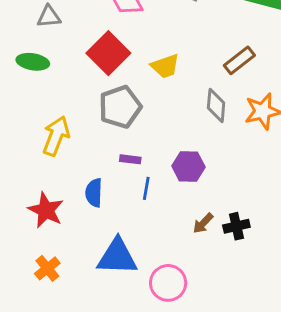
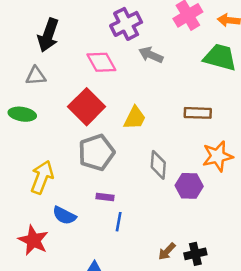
brown rectangle: (239, 60) -> (198, 113), turned 40
yellow trapezoid: (165, 66) -> (135, 118), turned -45
gray diamond: (216, 105) -> (158, 165), moved
purple hexagon: (188, 167) -> (189, 186), moved
blue semicircle: (94, 193) -> (64, 216), moved, turned -65

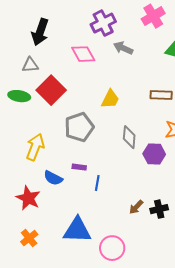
red square: (87, 107) -> (51, 90), moved
purple rectangle: (105, 197) -> (79, 167), moved

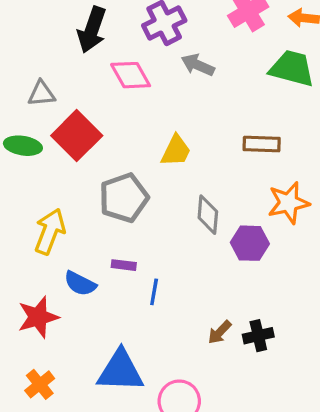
black arrow: (40, 32) -> (92, 30), moved
red star: (28, 198) -> (38, 317), turned 30

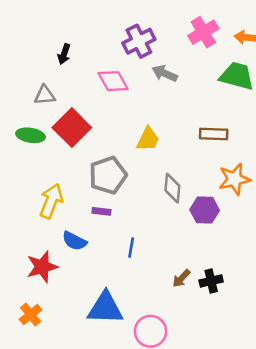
black arrow: (92, 30) -> (64, 54), moved, size x0.6
purple rectangle: (124, 265) -> (101, 211), moved
orange cross: (40, 384) -> (31, 315), moved

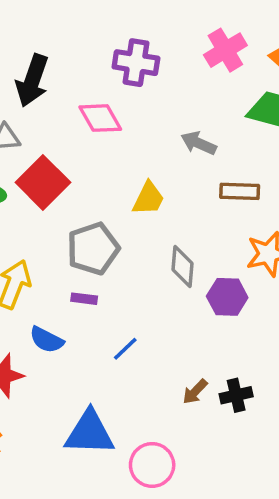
purple cross: (139, 41) -> (136, 63), turned 36
black arrow: (64, 54) -> (32, 80), size x1.8
gray arrow: (165, 73) -> (199, 143), moved
blue line: (131, 247) -> (125, 349), turned 36

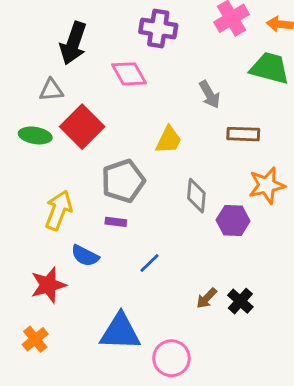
gray arrow: (199, 143) -> (210, 94), turned -144
black cross: (236, 395) -> (240, 301), turned -35

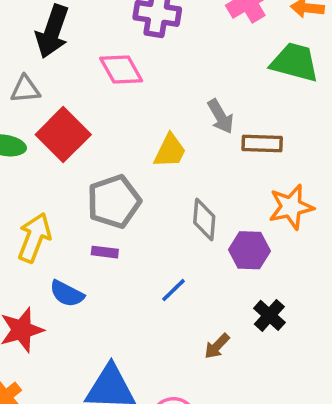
gray arrow: (210, 94) -> (221, 116), moved
blue line: (149, 263) -> (174, 290), moved
black cross: (240, 301) -> (269, 315), moved

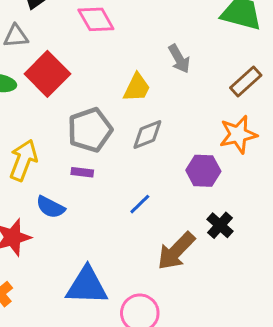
brown rectangle: (262, 144) -> (246, 81), moved, turned -44
gray diamond: (204, 220) -> (147, 134), moved, turned 64
brown arrow: (217, 346) -> (176, 251), size x1.8

